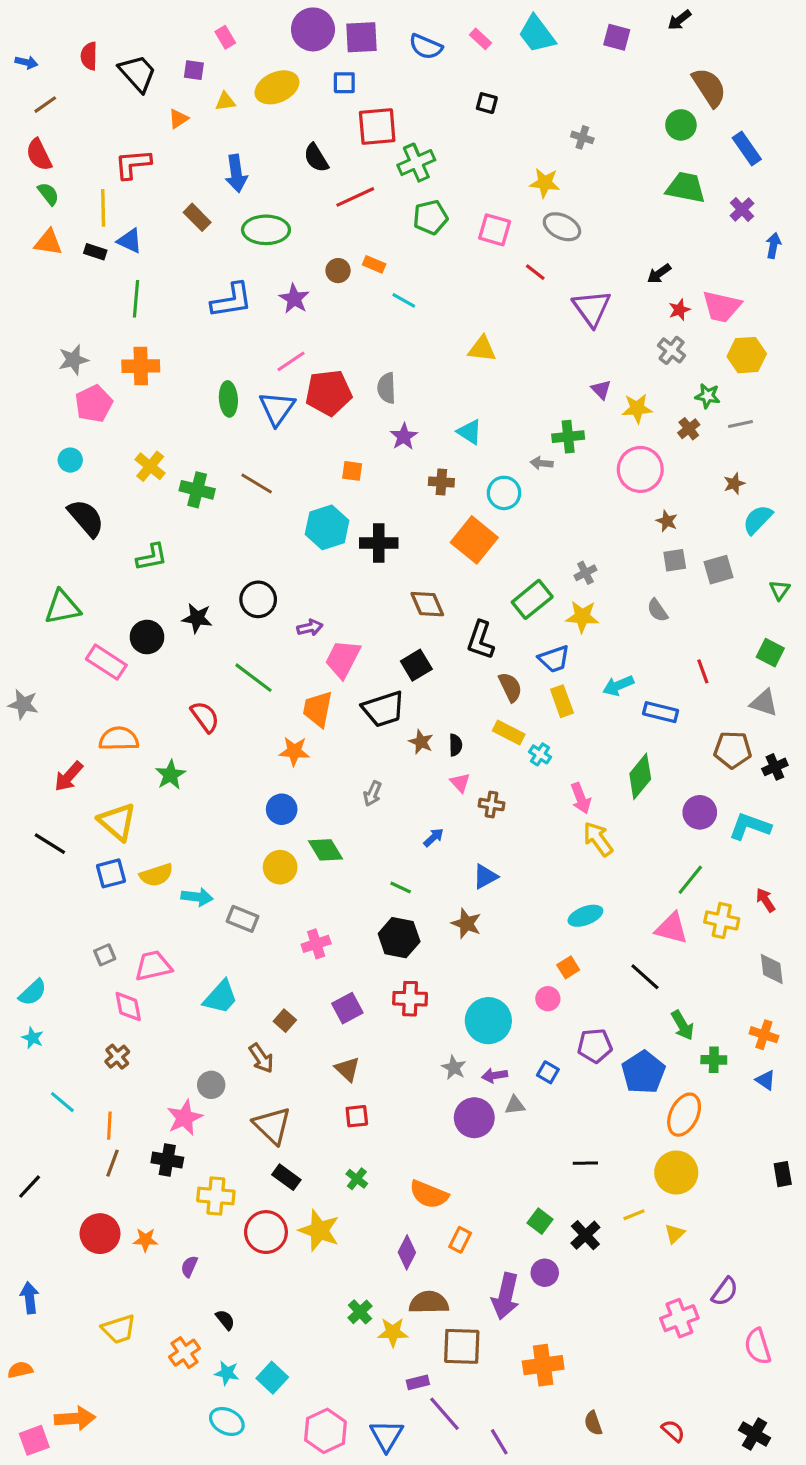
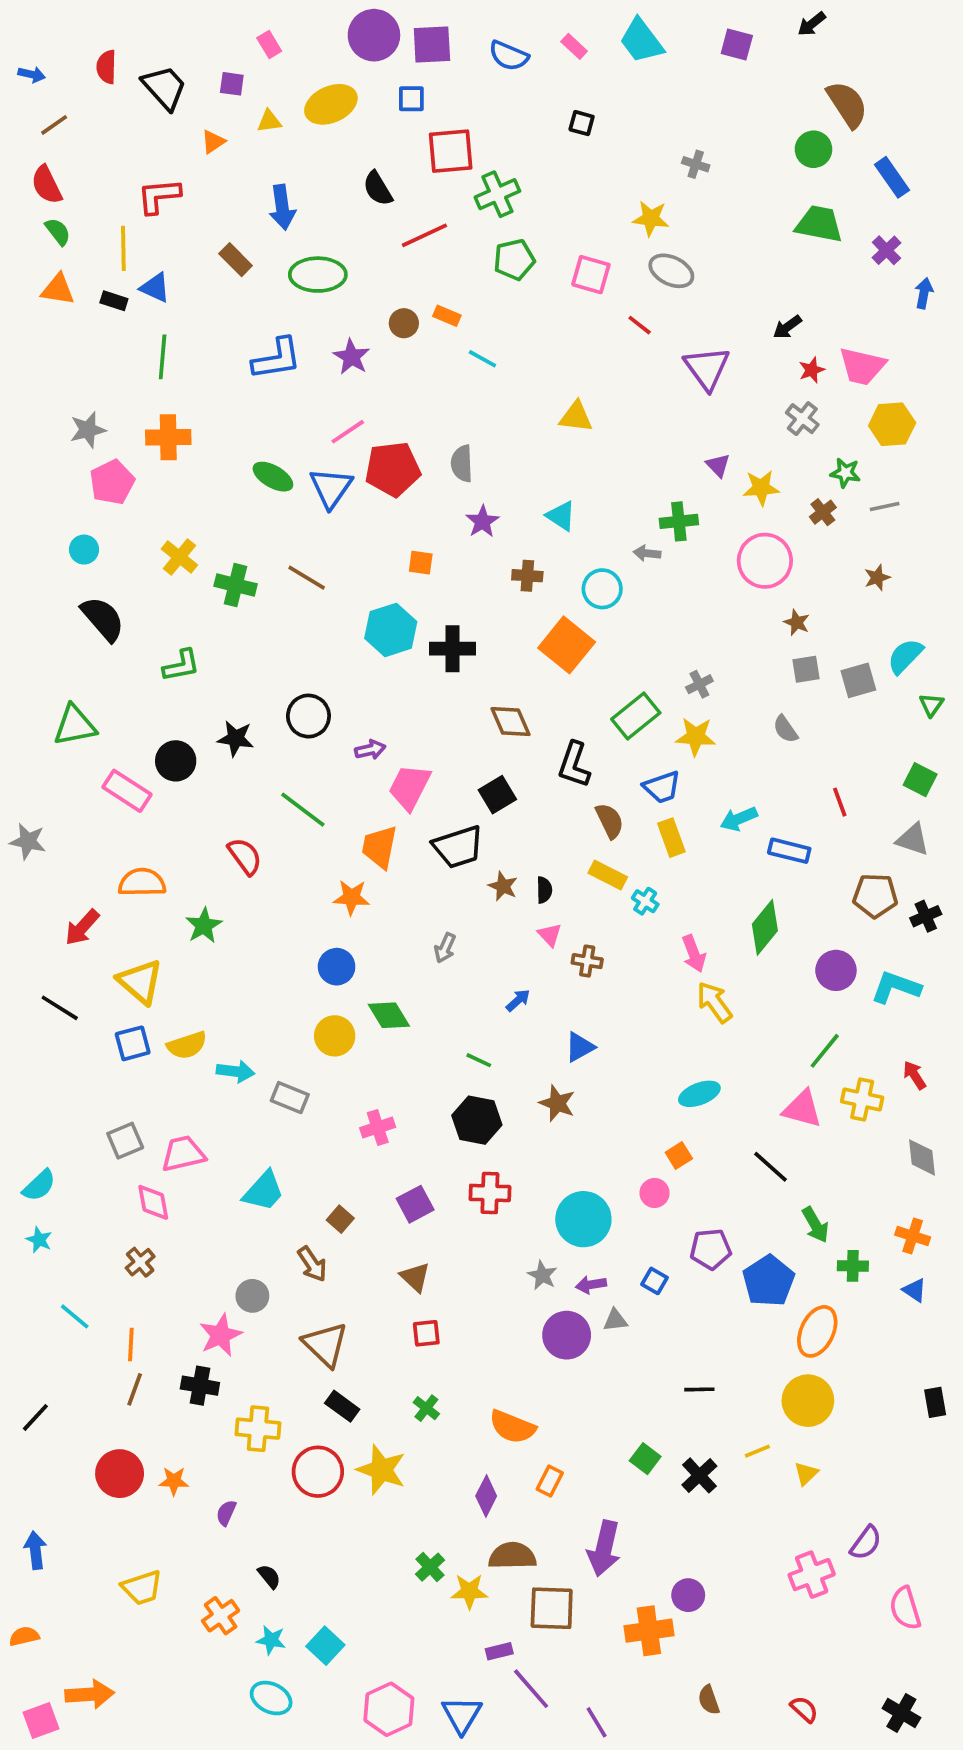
green ellipse: (228, 399) -> (273, 477), turned -56
cyan semicircle: (758, 520) -> (905, 656), moved
gray square: (105, 955) -> (125, 1141), size x1.4
purple circle: (545, 1273) -> (688, 1595), moved

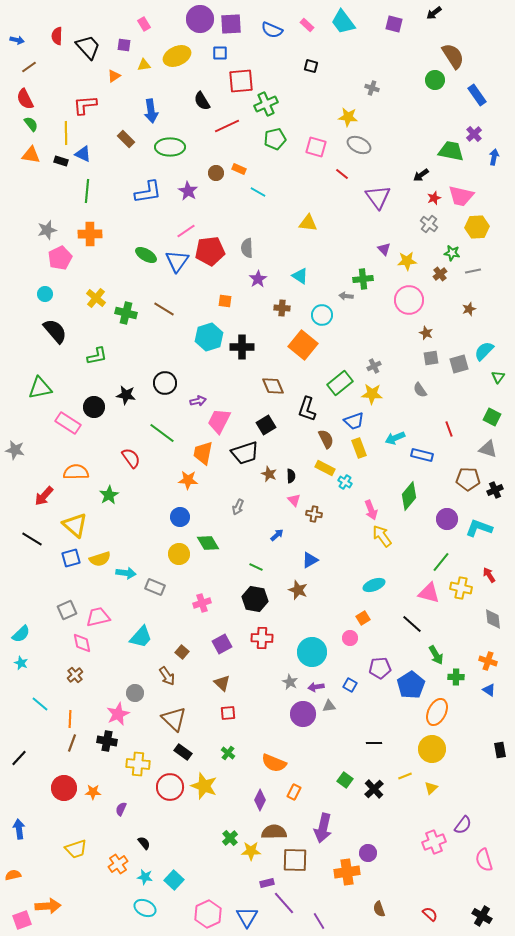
green trapezoid: (819, 224) -> (451, 151), moved

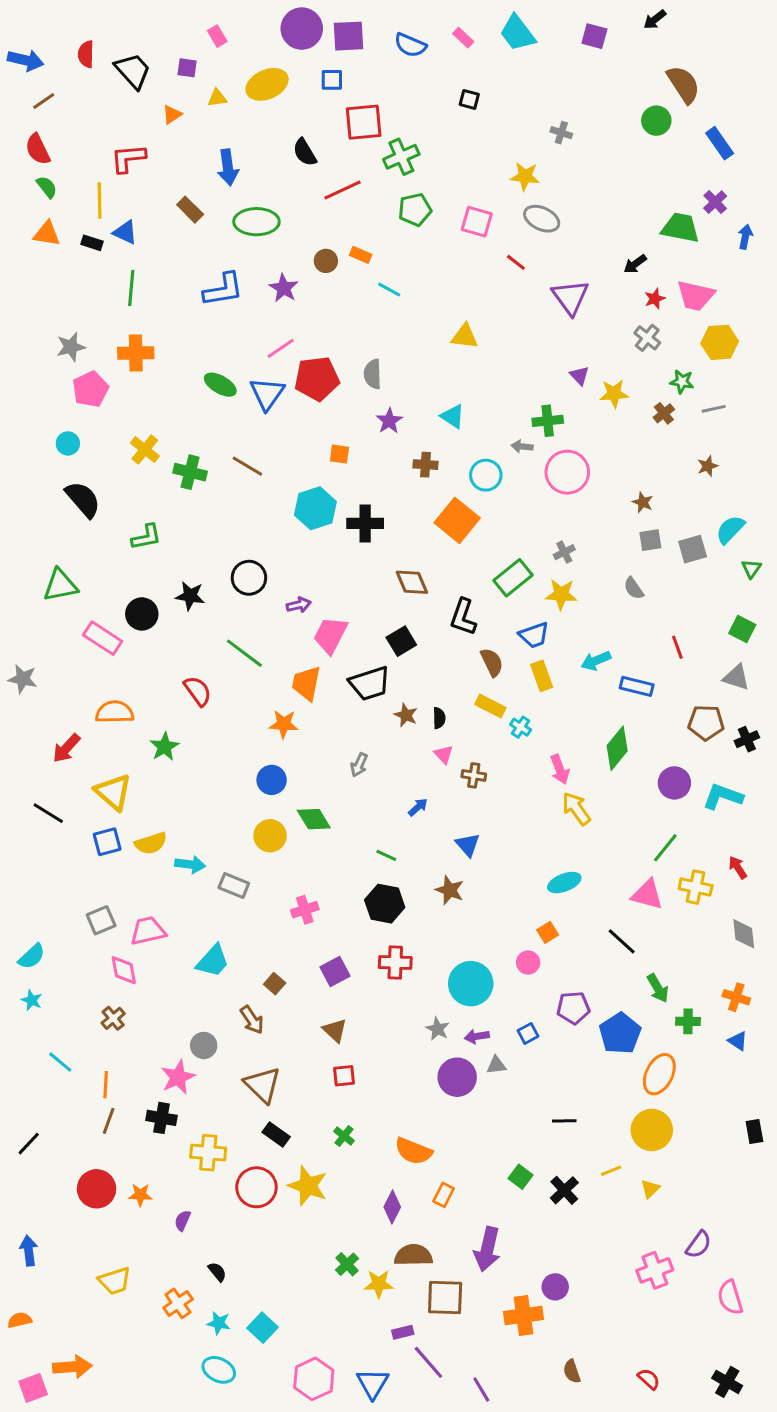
blue arrow: (17, 40) -> (26, 60), size x1.6
pink circle: (409, 300) -> (567, 472), moved
blue triangle: (310, 560) -> (468, 845), turned -42
blue square: (350, 685) -> (528, 1033), turned 32

